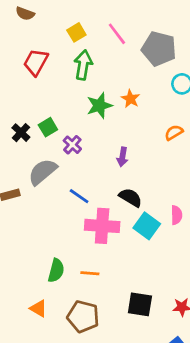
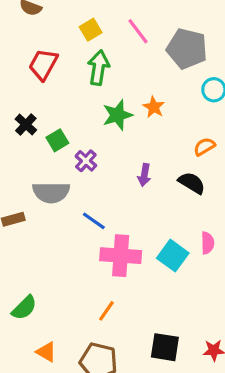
black cross: (21, 133) -> (26, 124), moved
gray semicircle: (43, 172) -> (51, 192), turned -140
black semicircle: (131, 197) -> (192, 183), moved
green semicircle: (56, 271) -> (24, 308), moved, turned 30
orange line: (90, 273) -> (106, 311), turned -60

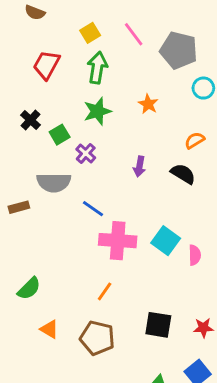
green star: (117, 115) -> (97, 111), moved
pink semicircle: (207, 243) -> (195, 255), moved

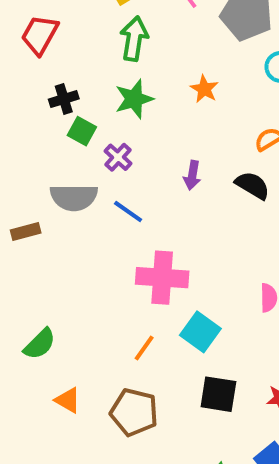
red trapezoid: (46, 65) -> (40, 35), moved
black cross: (31, 120) -> (64, 99), moved, turned 30
green square: (60, 135) -> (82, 131), turned -30
blue line: (93, 209) -> (128, 211), moved
cyan square: (166, 241) -> (200, 332), moved

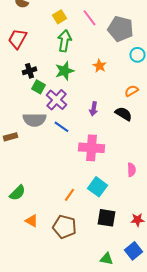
purple cross: (118, 157) -> (56, 100), size x1.5
pink cross: (162, 278) -> (92, 148), moved

